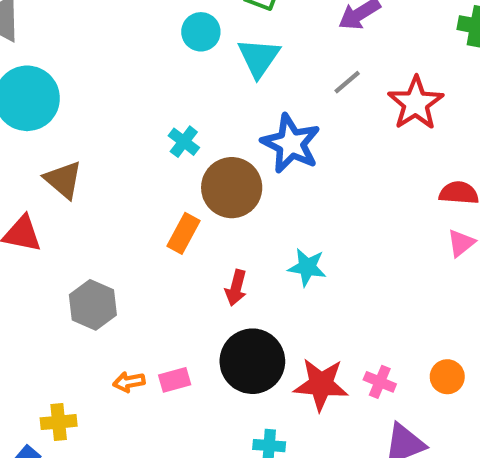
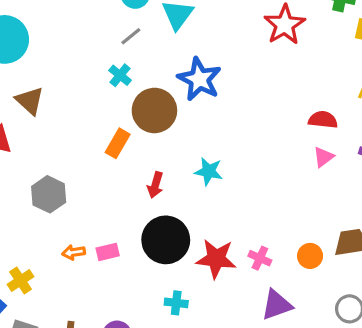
gray line: (347, 82) -> (131, 36), moved
red star: (416, 103) -> (285, 25), moved
yellow cross: (59, 422) -> (21, 281), turned -30

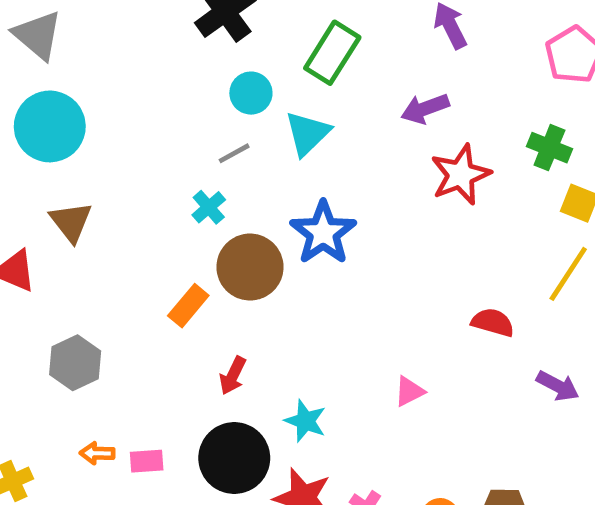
pink triangle: (323, 157) -> (409, 391), moved
cyan star: (209, 171) -> (305, 421), moved

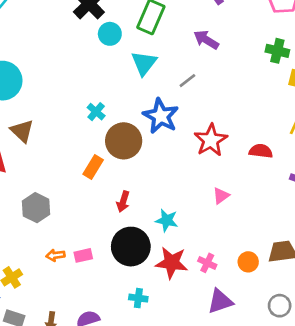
cyan circle: (251, 93) -> (110, 34), moved
purple arrow: (425, 109) -> (206, 40), turned 60
gray line: (234, 153) -> (187, 81), moved
red star: (461, 175) -> (211, 140), moved

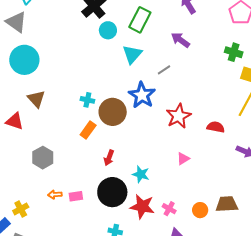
cyan cross: (96, 112) -> (87, 100), moved, turned -32

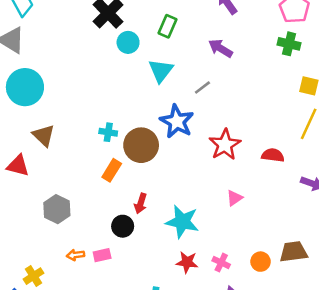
green rectangle: (140, 20) -> (167, 26), size x0.7
green cross: (234, 52) -> (289, 44), moved
cyan star: (141, 174) -> (182, 222), size x1.5
black circle: (112, 192) -> (123, 226), moved, size x0.6
red star: (142, 207) -> (187, 262), size x0.7

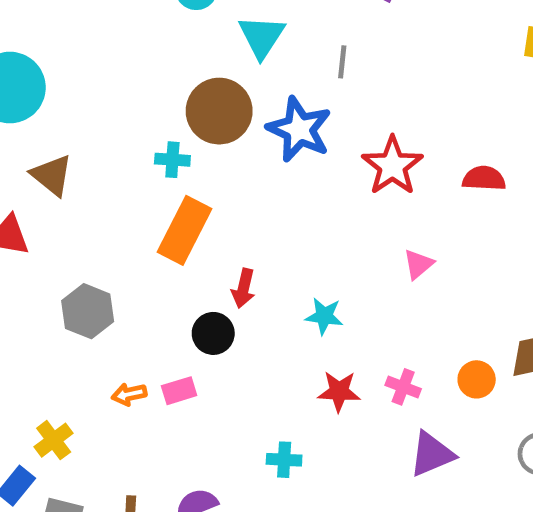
gray line: (202, 87) -> (342, 62), turned -42
brown circle: (141, 145) -> (219, 111), moved
orange rectangle: (112, 170) -> (185, 230), size x1.5
cyan star: (182, 222) -> (324, 316), size x0.6

